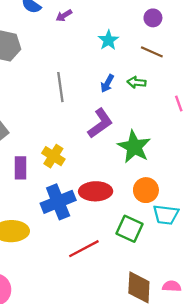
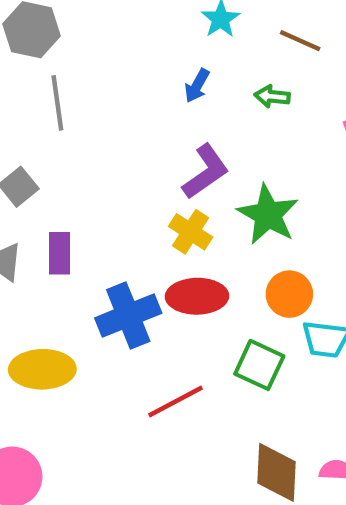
blue arrow: (107, 83) -> (197, 86), moved
gray line: (60, 87) -> (57, 103), moved
yellow cross: (53, 156) -> (191, 232), moved

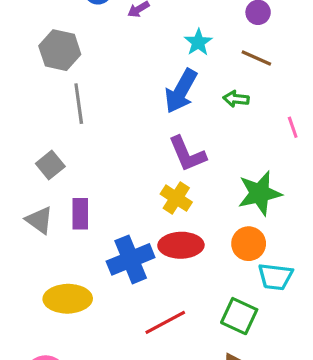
blue arrow: (197, 86) -> (181, 91), size x1.8
purple L-shape: (206, 172) -> (187, 154), turned 102
green star: (268, 215) -> (260, 193), moved, turned 30
green square: (259, 365) -> (239, 316), moved

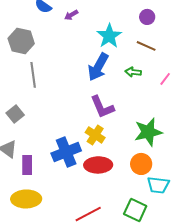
cyan star: (198, 42) -> (109, 36), size x1.4
pink line: (293, 127) -> (165, 79), moved, turned 56
purple rectangle: (80, 214) -> (27, 165), moved
blue cross: (131, 259) -> (66, 152), moved

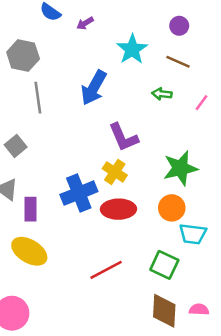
blue arrow: (98, 67) -> (94, 88), moved
yellow ellipse: (26, 199) -> (29, 251), turned 32

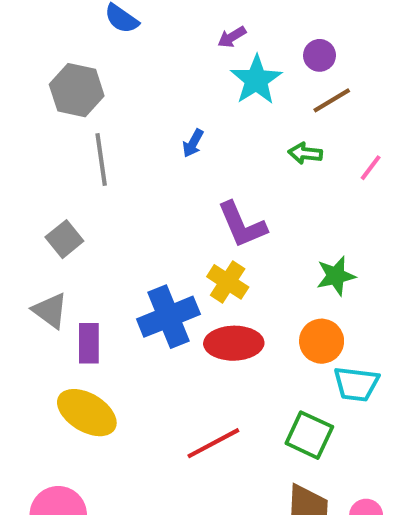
purple arrow: (85, 23) -> (232, 37), moved
purple circle: (179, 26) -> (320, 55), moved
brown line: (178, 62) -> (332, 100), turned -55
blue arrow: (94, 88) -> (193, 143), size x0.5
green star: (180, 168) -> (336, 276), size x0.7

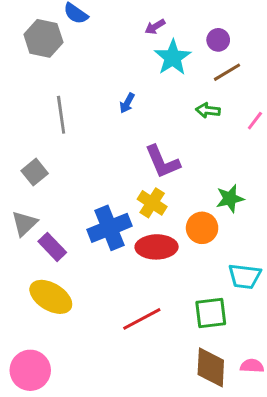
gray hexagon: (77, 90) -> (43, 38), moved
gray triangle: (50, 311) -> (24, 223), turned 40
orange circle: (322, 341) -> (202, 228), moved
purple rectangle: (89, 343) -> (52, 247), turned -44
green square: (309, 435) -> (211, 313), turned -32

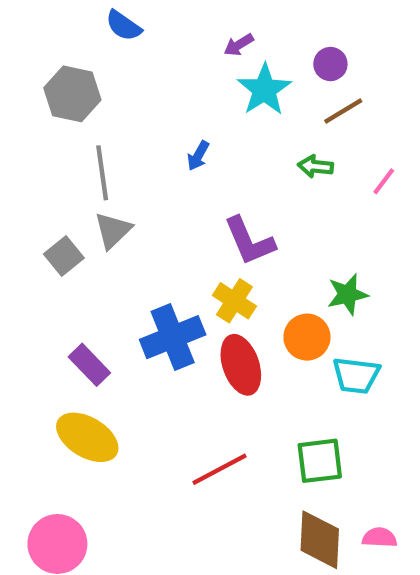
gray hexagon: (43, 38) -> (72, 94), moved
gray triangle: (24, 223) -> (113, 230), moved
red ellipse: (157, 247) -> (241, 365), turned 72
cyan trapezoid: (245, 276) -> (356, 375), moved

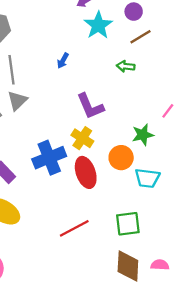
pink line: (384, 181) -> (168, 111), moved

